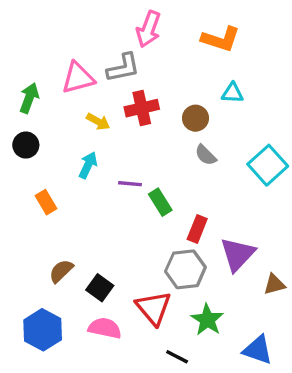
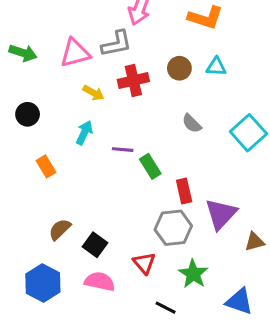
green arrow: (29, 98) -> (23, 53), moved, turned 88
brown circle: (196, 118) -> (179, 68), moved
red rectangle: (197, 229) -> (184, 191), turned -35
red triangle: (154, 308) -> (144, 263), size x0.7

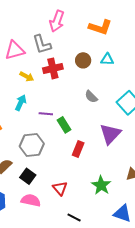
gray L-shape: (117, 44) -> (42, 44), turned 85
red rectangle: (184, 191) -> (78, 149), moved, turned 35
purple triangle: (221, 214) -> (110, 134), moved
gray hexagon: (173, 228) -> (32, 145), moved
green star: (193, 274) -> (101, 185), moved

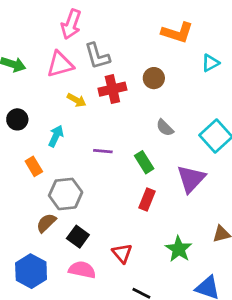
pink arrow: (57, 21) -> (71, 24), moved
cyan triangle: (107, 59) -> (210, 63), moved, turned -32
cyan arrow: (21, 103) -> (56, 136), moved
green rectangle: (64, 125) -> (144, 162), moved
gray hexagon: (32, 145) -> (66, 194), moved

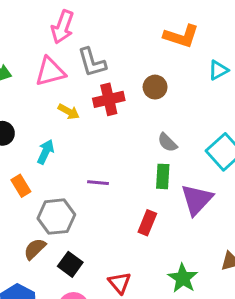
purple line: (103, 151) -> (98, 183), moved
green rectangle: (144, 162) -> (163, 176), moved, turned 35

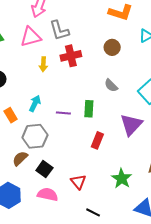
brown circle: (155, 87) -> (112, 47), moved
yellow arrow: (69, 112) -> (43, 64), turned 64
cyan arrow: (46, 152) -> (35, 103), moved
green rectangle: (163, 176) -> (89, 109), moved

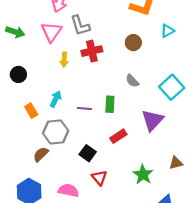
pink triangle: (31, 37) -> (51, 32), turned -40
red rectangle: (97, 140) -> (118, 136), turned 35
black square: (44, 169) -> (88, 153), moved

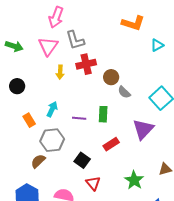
brown circle: (133, 43) -> (111, 77), moved

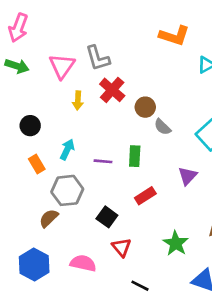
pink arrow: (56, 17) -> (18, 28), moved
red cross: (86, 64) -> (112, 90), turned -36
black circle: (17, 86) -> (30, 126), moved
purple triangle: (143, 129) -> (188, 176), size x0.7

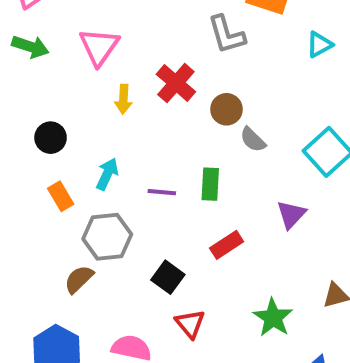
gray L-shape: (98, 58) -> (227, 34), moved

